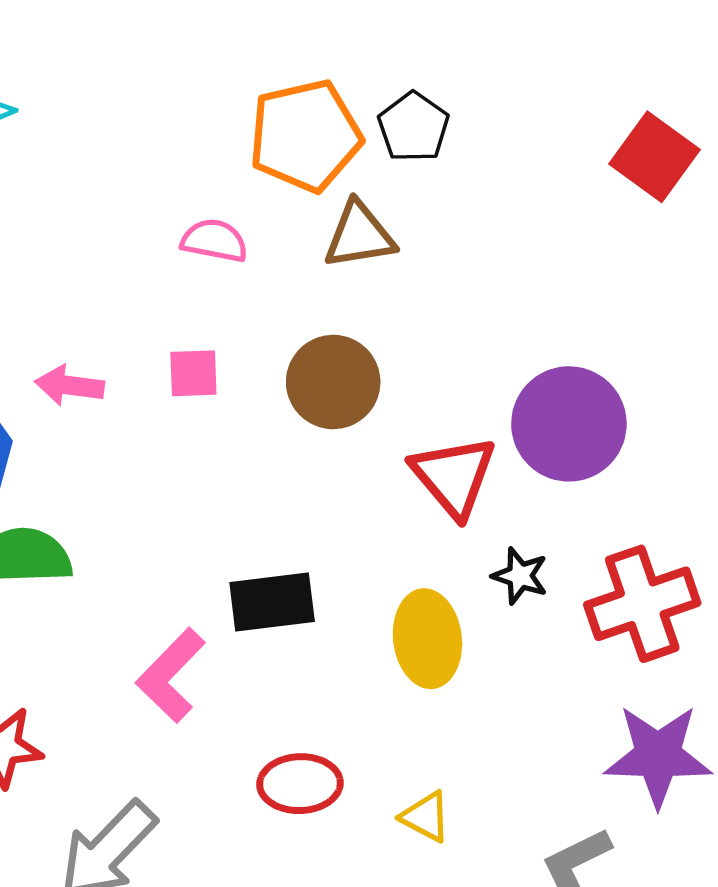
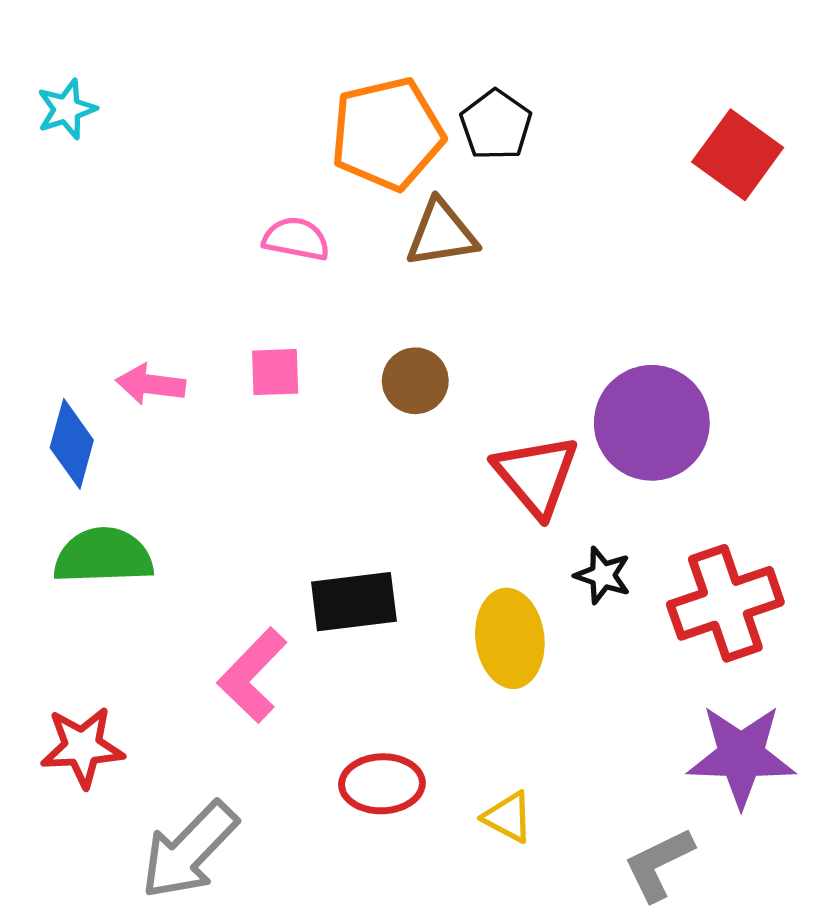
brown circle: (333, 382) -> (415, 381), size x0.7

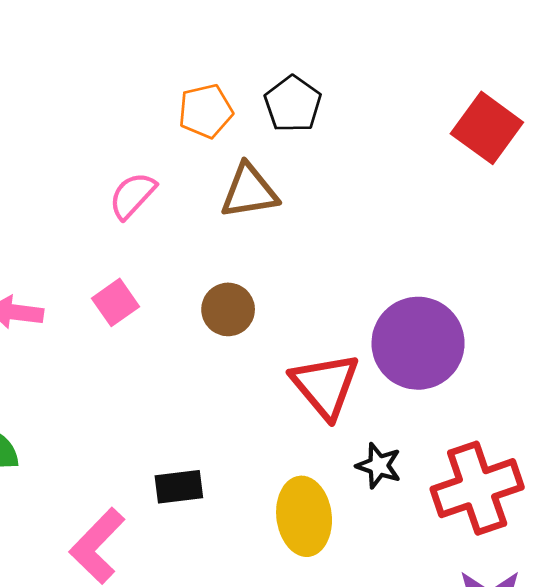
orange pentagon: (387, 134) -> (206, 111), size x0.6
pink semicircle: (296, 239) -> (132, 195), turned -58
pink square: (275, 372) -> (116, 302), turned -33
black rectangle: (354, 602) -> (179, 487), size x0.7

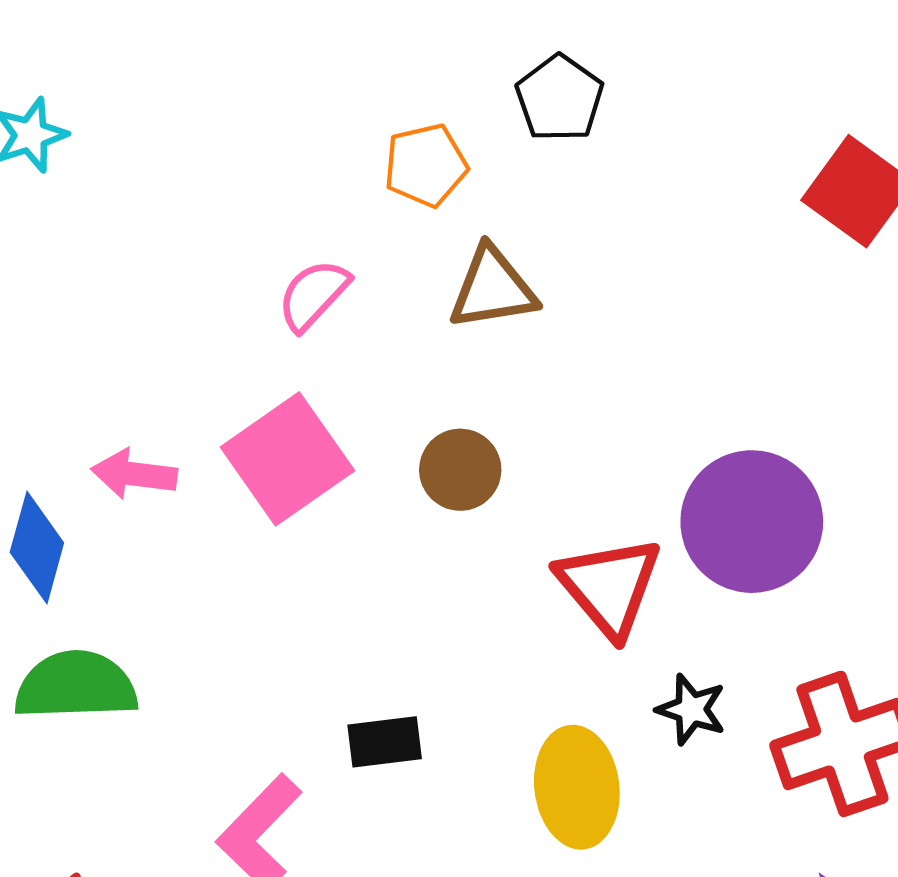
black pentagon: (293, 104) -> (560, 98), moved
pink square: (116, 302) -> (287, 459), size x1.8

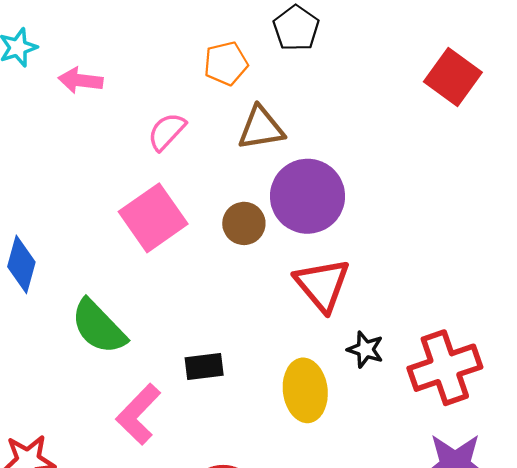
pink arrow: (134, 474) -> (80, 80), moved
purple circle: (752, 522) -> (307, 196), moved
green semicircle: (76, 686) -> (99, 327), moved, turned -132

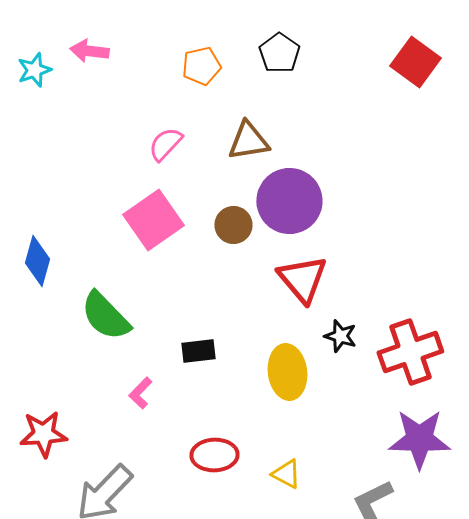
orange pentagon: (226, 63) -> (201, 66), moved
red square: (453, 77) -> (415, 62), moved
pink arrow: (80, 80) -> (89, 51), moved
pink L-shape: (138, 414) -> (140, 393), size x0.6

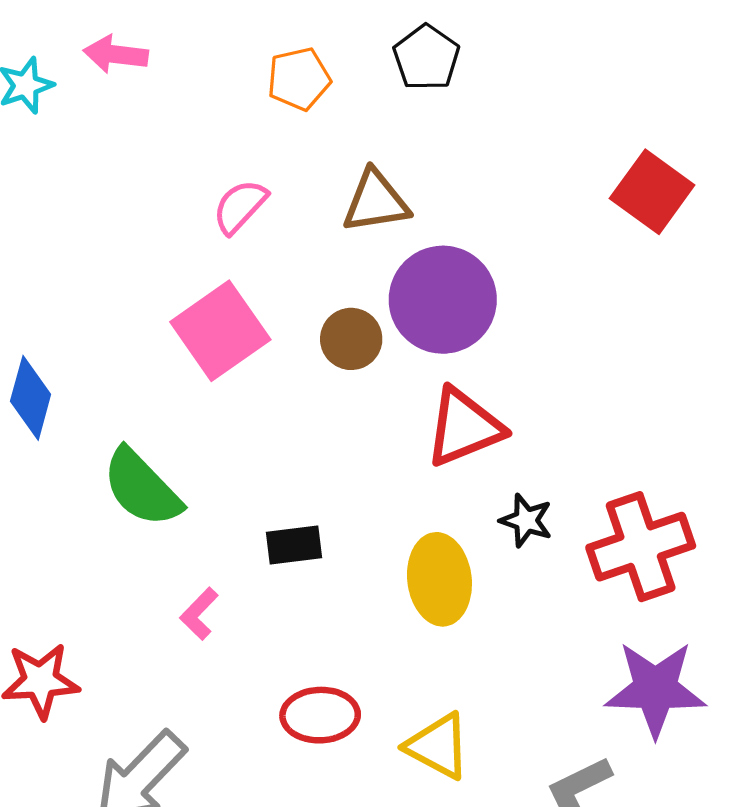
red square: (415, 62) -> (652, 192), moved
red triangle: (302, 279) -> (464, 427), turned 48
yellow triangle: (286, 474) -> (438, 746), size x1.4

